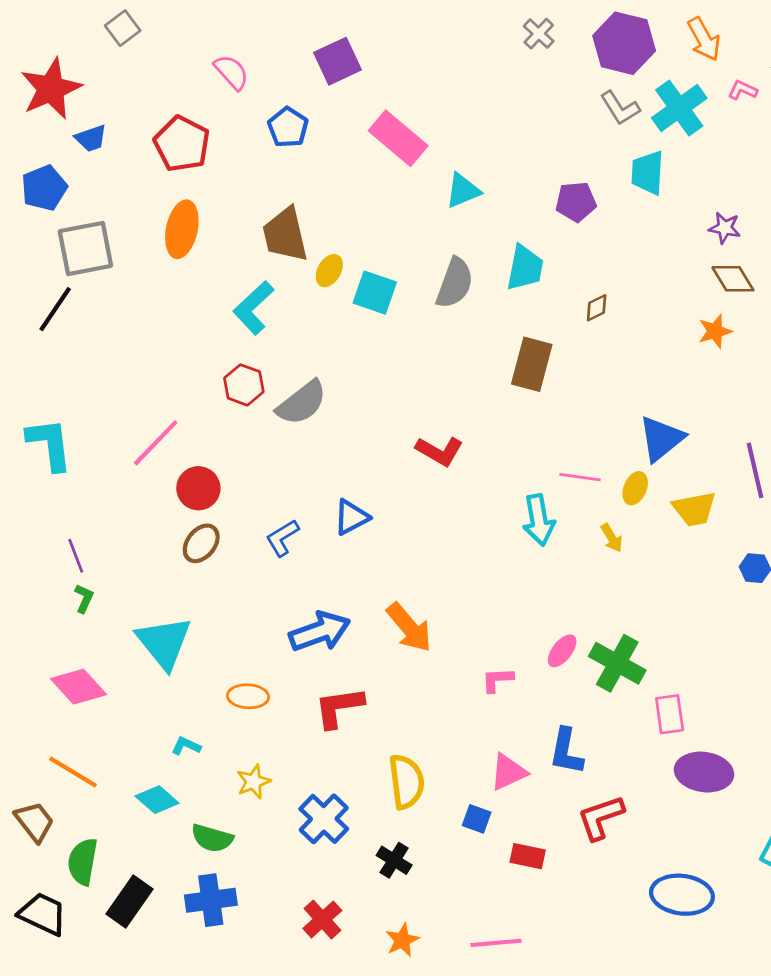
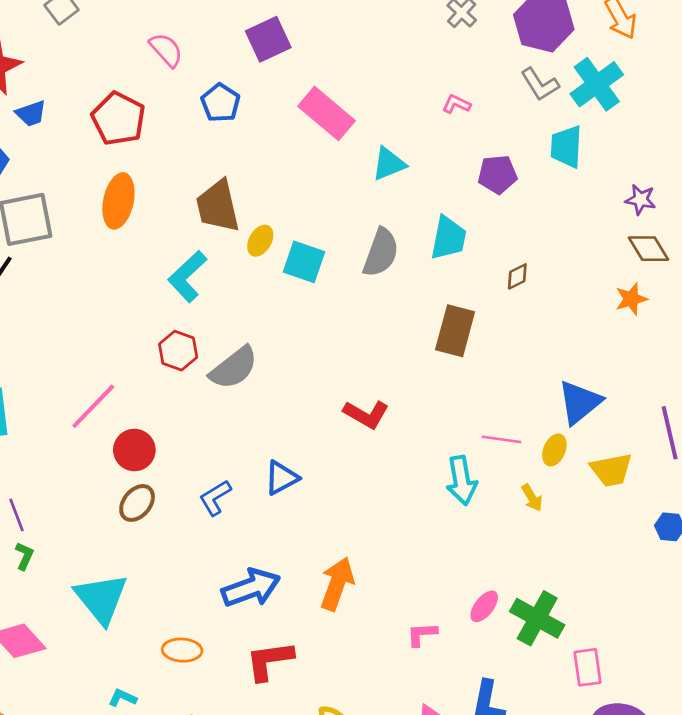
pink L-shape: (743, 90) -> (456, 104), moved
orange arrow: (409, 627) -> (337, 584), turned -120

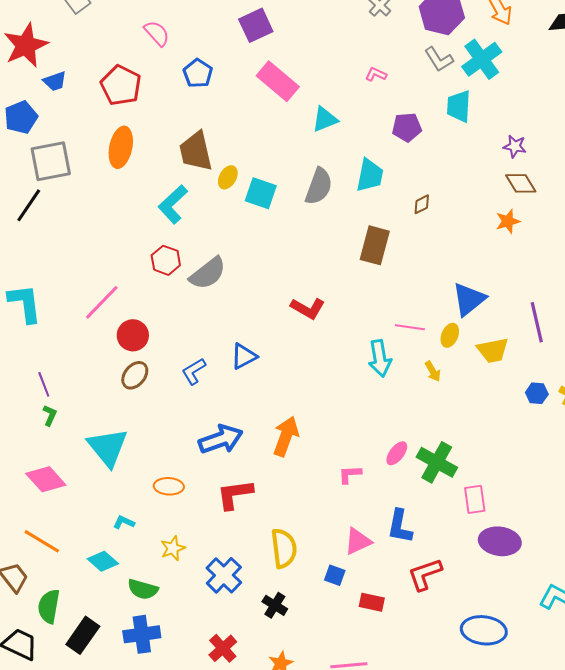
purple square: (268, 39) -> (256, 25), moved

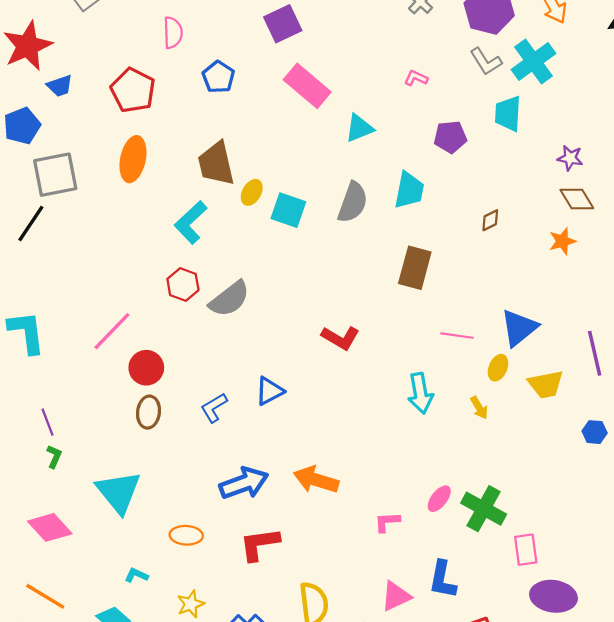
pink semicircle: (157, 33) -> (173, 33), turned 40
brown diamond: (422, 204) -> (490, 220), moved
pink line: (410, 327) -> (457, 336), moved
brown ellipse: (135, 375) -> (148, 412), turned -32
orange arrow: (286, 436) -> (316, 480), turned -93

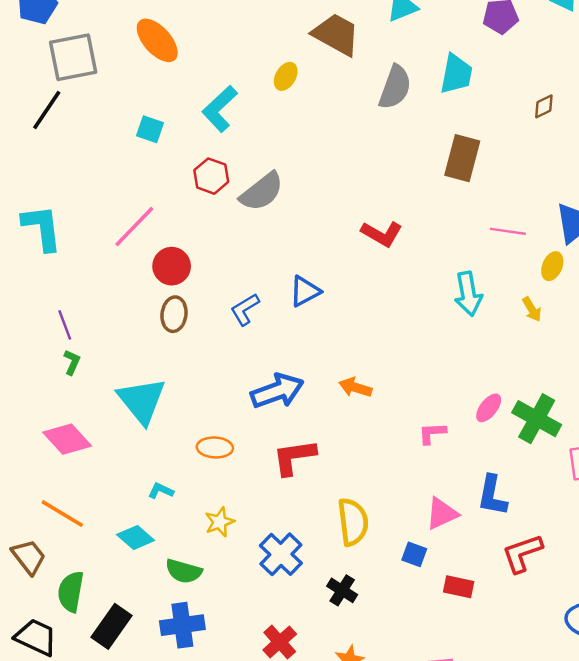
orange ellipse: (133, 159) -> (157, 40), turned -54
brown trapezoid: (216, 164) -> (336, 34), moved, turned 132
cyan square: (288, 210) -> (150, 129), moved, size x0.7
orange arrow: (316, 480) -> (355, 387), size x0.7

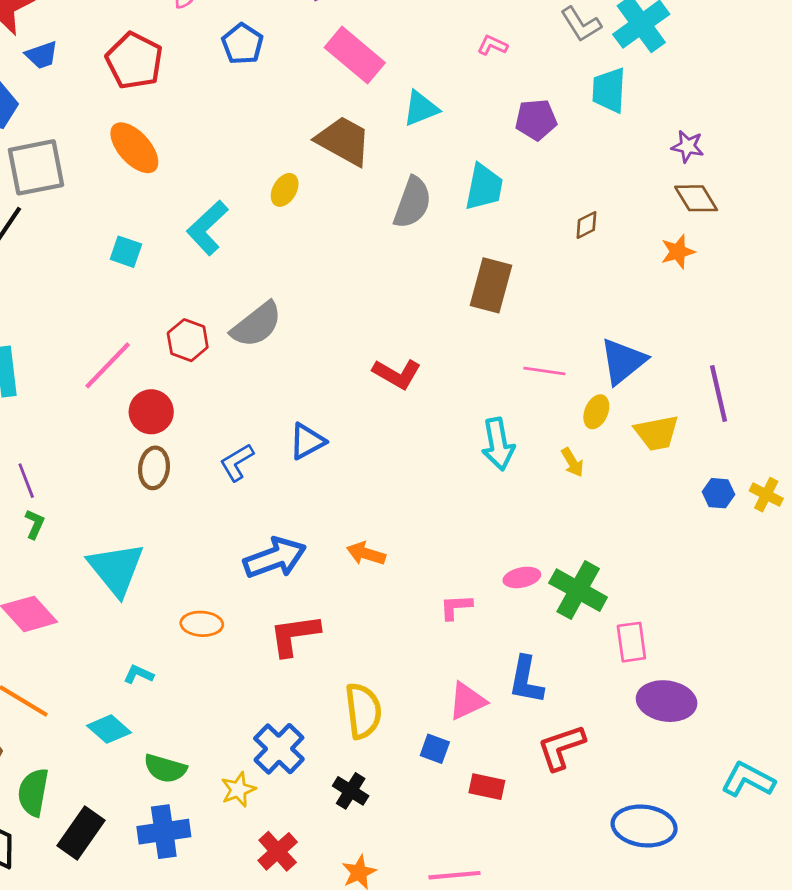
red hexagon: (211, 176) -> (188, 340), moved
pink ellipse: (489, 408) -> (522, 577), turned 40
yellow star: (220, 522) -> (238, 789), moved

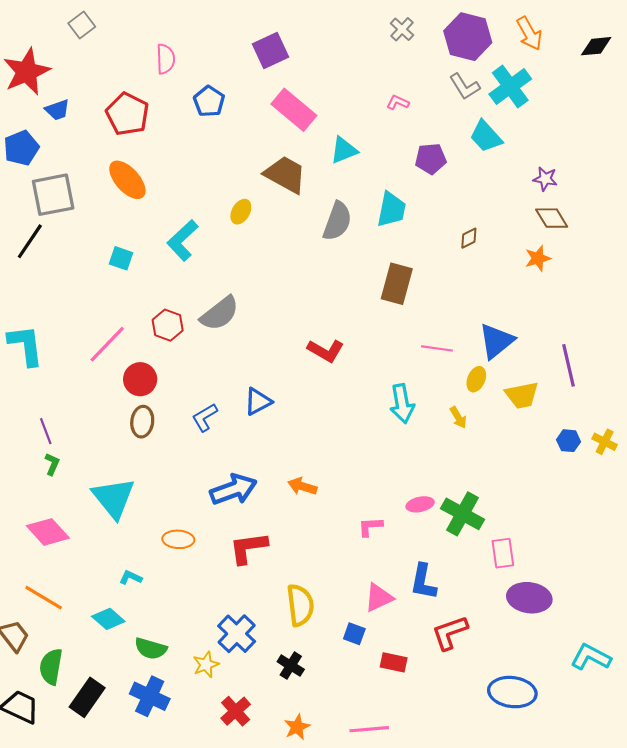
cyan trapezoid: (609, 90) -> (486, 136), turned -45
blue cross: (164, 832) -> (150, 696), turned 33

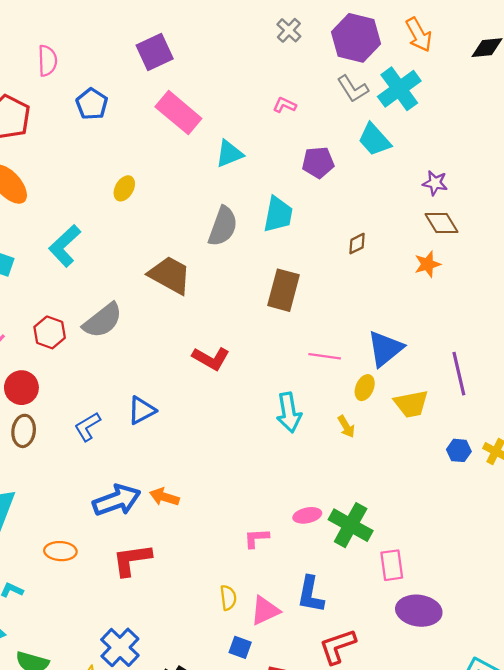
brown trapezoid: (285, 175) -> (170, 275), moved
yellow ellipse: (241, 212) -> (124, 188), moved
orange arrow: (302, 486) -> (164, 497), moved
yellow semicircle: (300, 605) -> (228, 598), moved, size x0.6

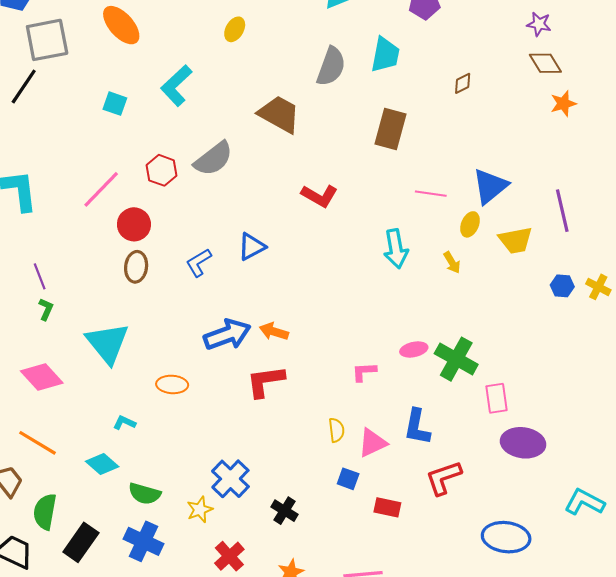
orange star: (427, 264) -> (563, 104), moved
red L-shape: (132, 560) -> (265, 381), moved

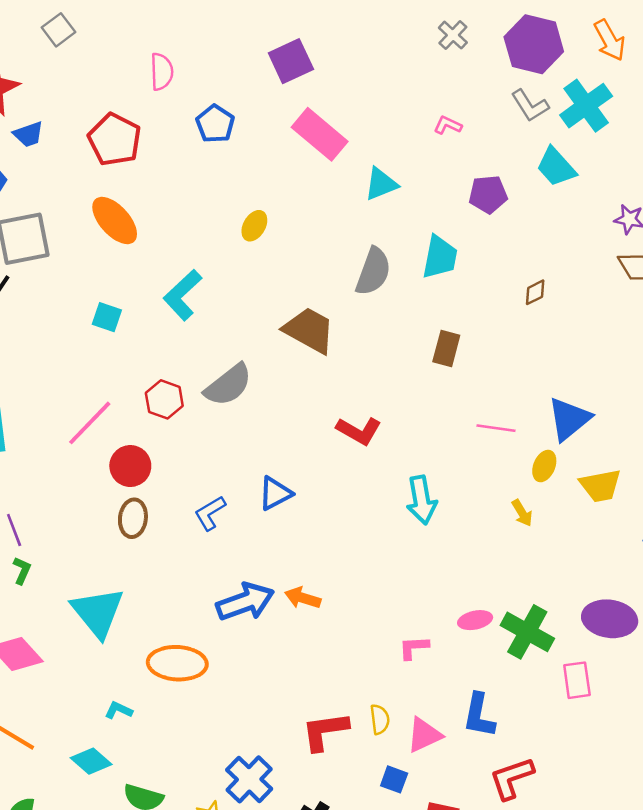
brown rectangle: (391, 129) -> (446, 348), size x0.7
cyan arrow: (396, 249) -> (422, 500), moved
red L-shape: (265, 381) -> (325, 731), moved
orange ellipse: (172, 384) -> (177, 663), size x1.5
purple ellipse: (523, 443) -> (610, 619), moved

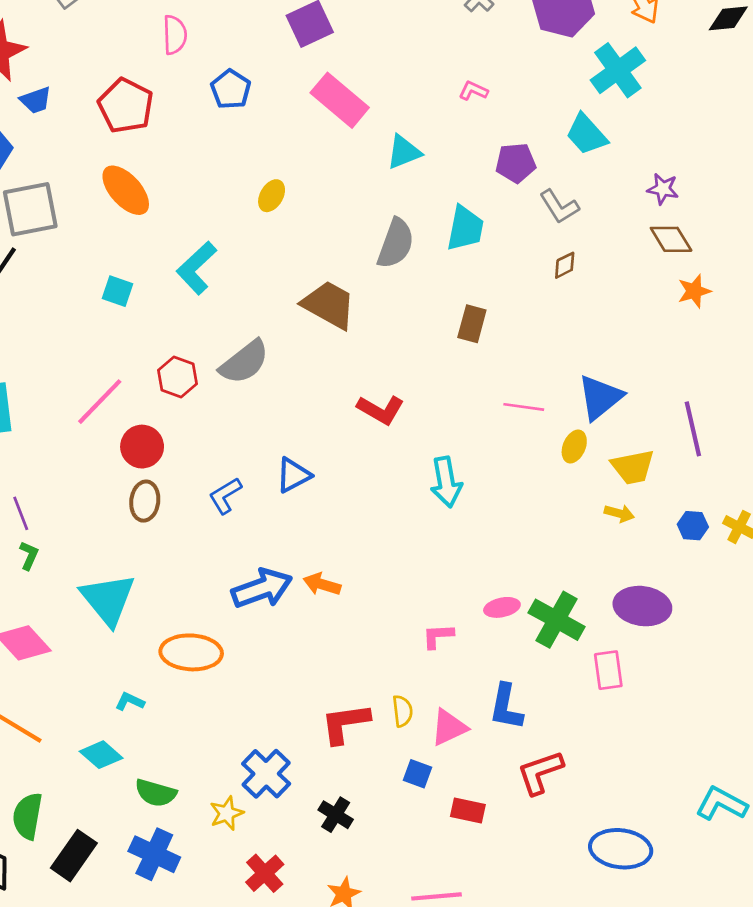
gray L-shape: (530, 106) -> (559, 207), moved
yellow arrow: (522, 513) -> (619, 513), moved, turned -44

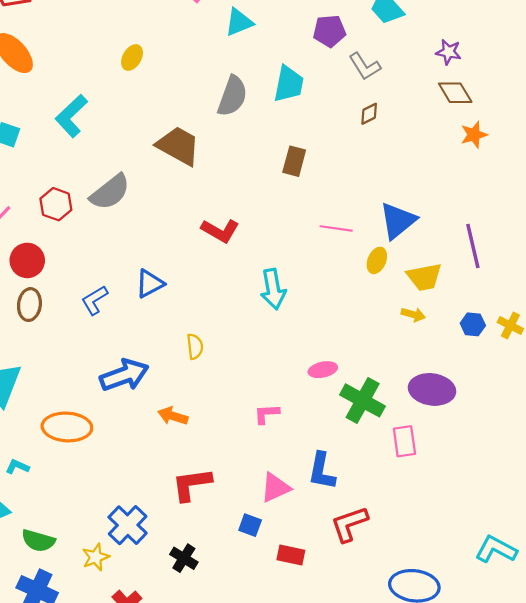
orange arrow: (322, 584) -> (173, 416), moved
pink ellipse: (502, 607) -> (323, 370), moved
yellow semicircle: (402, 711) -> (195, 346), moved

